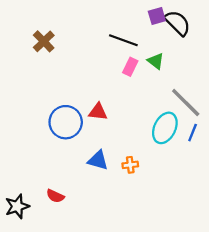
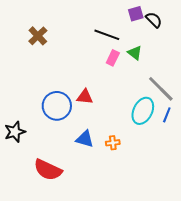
black semicircle: (178, 23) -> (154, 20), size x0.7
red semicircle: (55, 196) -> (48, 170), size x1.8
black star: (17, 206) -> (15, 132), moved

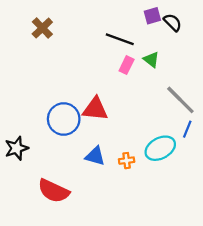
brown cross: (38, 36) -> (42, 28), moved
red triangle: (85, 97) -> (95, 109), size x1.4
cyan ellipse: (143, 111) -> (160, 148), moved, turned 36

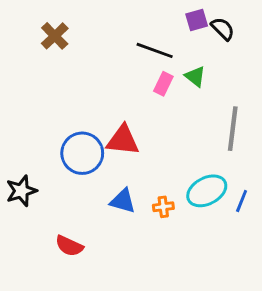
gray line: (180, 100) -> (233, 129), turned 52
blue line: (187, 129) -> (242, 201), moved
red semicircle: (54, 191) -> (69, 246), size x0.7

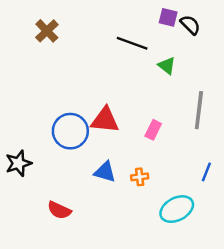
purple square: (197, 20) -> (168, 17), turned 30
pink rectangle: (163, 84) -> (153, 130), moved
cyan ellipse: (207, 191) -> (177, 209), moved

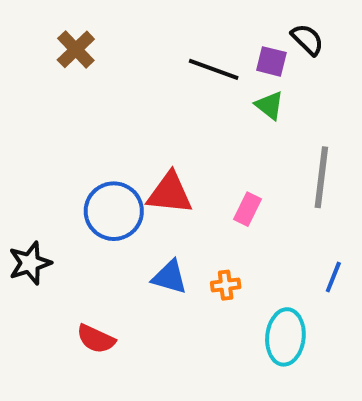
purple square: (168, 17) -> (271, 61), moved
cyan ellipse: (177, 209) -> (285, 337), turned -56

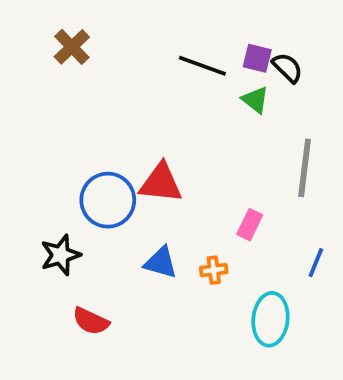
black semicircle: (307, 40) -> (287, 68), moved
pink rectangle: (248, 209) -> (250, 225), moved
black star: (30, 263) -> (61, 255), moved

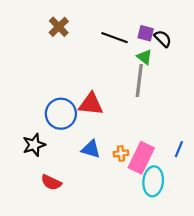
brown cross: (72, 47) -> (59, 27), moved
gray line: (305, 168) -> (139, 80), moved
pink rectangle: (250, 225) -> (141, 158), moved, size x1.8

